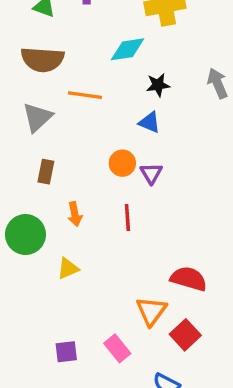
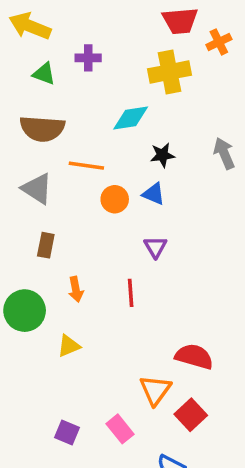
gray triangle: (37, 117) -> (37, 189), turned -44
orange circle: (122, 163) -> (115, 199), moved
purple square: (66, 352) -> (67, 432), turned 30

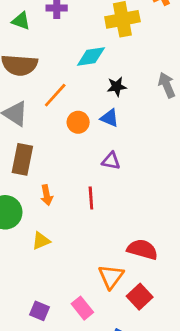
orange line: (86, 166) -> (55, 95), turned -56
brown rectangle: (46, 245) -> (22, 159), size x1.5
purple triangle: (155, 247) -> (111, 161), turned -48

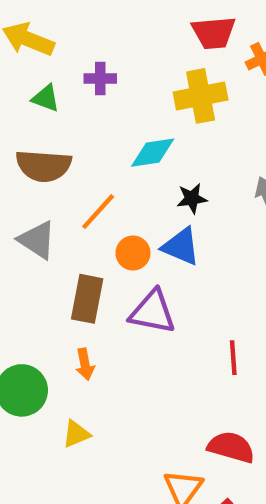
blue triangle: (110, 118) -> (181, 246), size x1.4
brown rectangle: (22, 159) -> (87, 299), moved
purple triangle: (111, 161) -> (153, 312), moved, size x1.6
red line: (91, 198) -> (233, 358), moved

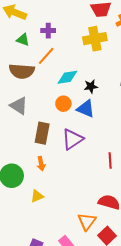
cyan diamond: (153, 153) -> (67, 77), moved
orange line: (98, 212) -> (46, 56), moved
orange circle: (133, 253) -> (63, 104), moved
purple triangle: (153, 312) -> (73, 139), turned -45

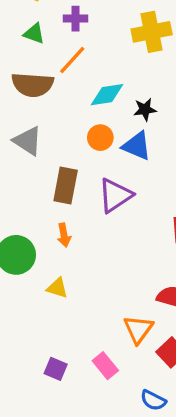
yellow triangle: (37, 196) -> (57, 288), turned 40

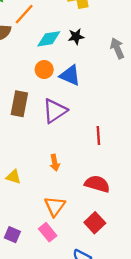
black star: (145, 109) -> (76, 37), moved
orange arrow: (64, 235) -> (55, 163), moved
orange triangle: (138, 329) -> (55, 206), moved

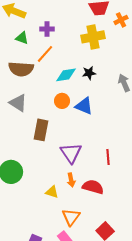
purple triangle: (55, 111) -> (71, 153), moved, turned -30
yellow triangle: (13, 177) -> (52, 192), moved
red semicircle: (97, 184) -> (93, 187), moved

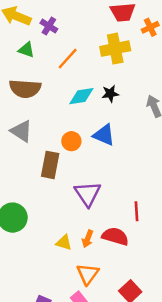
purple cross: (47, 29) -> (49, 26), moved, turned 32
orange line: (45, 54) -> (68, 59), moved
orange circle: (62, 101) -> (71, 141), moved
red line: (108, 157) -> (136, 211), moved
orange arrow: (71, 180) -> (88, 239), moved, turned 32

